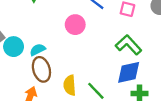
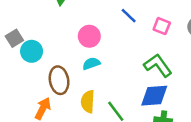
pink circle: (75, 25) -> (89, 36), moved
cyan semicircle: (38, 50) -> (91, 64), moved

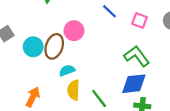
cyan circle: (32, 51) -> (33, 47), moved
cyan semicircle: (91, 64) -> (67, 70), moved
brown ellipse: (59, 80) -> (54, 46), moved, turned 30

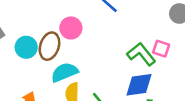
pink square: (140, 20) -> (161, 49), moved
cyan semicircle: (67, 70) -> (64, 72), size x1.5

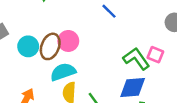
pink circle: (71, 28) -> (68, 41), moved

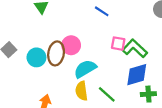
pink square: (155, 55) -> (118, 44), moved
cyan semicircle: (63, 72) -> (85, 69), moved

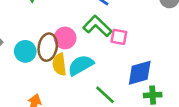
green L-shape: (135, 48) -> (97, 26), moved
yellow semicircle: (81, 91) -> (59, 64), moved

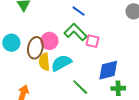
cyan circle: (25, 51) -> (11, 43), moved

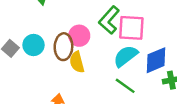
green L-shape: (75, 32) -> (109, 20), turned -85
pink square: (92, 41) -> (131, 28), size x1.6
cyan semicircle: (61, 63) -> (126, 56), moved

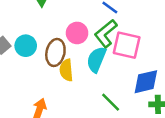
pink circle: (79, 36) -> (77, 33), moved
cyan semicircle: (126, 56) -> (96, 60), moved, turned -40

